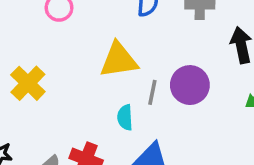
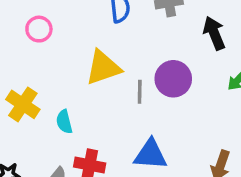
cyan semicircle: (125, 117) -> (64, 122), moved

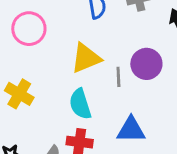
pink circle: (39, 29) -> (29, 29), size x1.5
cyan semicircle: (64, 122) -> (80, 104), moved, size x1.5

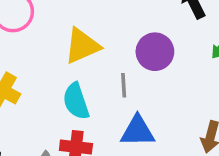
gray line: (118, 77) -> (124, 85), moved

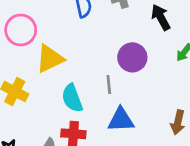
yellow triangle: (82, 46) -> (50, 59), moved

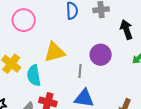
yellow triangle: (50, 59) -> (55, 52), moved
cyan semicircle: (72, 98) -> (34, 75), moved

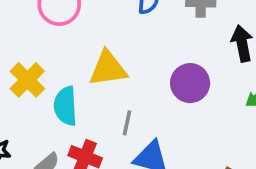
gray line: (80, 71) -> (127, 123), moved

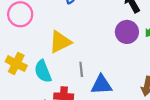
purple circle: (190, 83) -> (127, 32), moved

